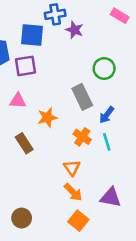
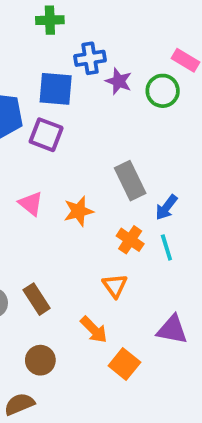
purple square: (25, 66) -> (46, 135), turned 30
green circle: (104, 69) -> (163, 91), moved
pink triangle: (18, 101) -> (31, 204), moved, turned 36
brown rectangle: (24, 143) -> (37, 299), moved
orange arrow: (73, 192) -> (94, 330), moved

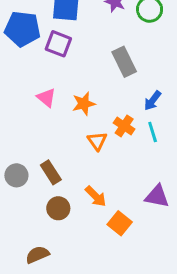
gray rectangle: (130, 181) -> (124, 62), moved
orange triangle: (115, 286) -> (97, 141), moved
brown circle: (40, 360) -> (58, 208), moved

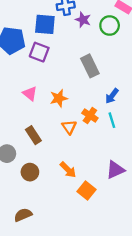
brown rectangle: (51, 172) -> (33, 135), moved
purple triangle: (157, 196) -> (115, 170), turned -36
brown circle: (58, 208) -> (30, 172), moved

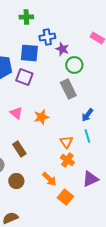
green circle: (110, 26) -> (74, 65), moved
orange cross: (90, 116) -> (67, 160), moved
orange triangle: (69, 127) -> (66, 142), moved

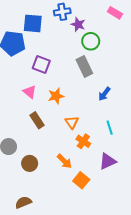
blue square: (29, 53) -> (33, 23), moved
purple square: (24, 77) -> (41, 64), moved
cyan line: (87, 136) -> (110, 128), moved
orange triangle: (66, 142) -> (72, 122), moved
brown rectangle: (19, 149) -> (37, 120), moved

